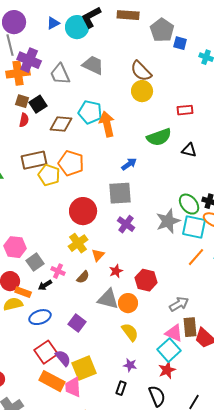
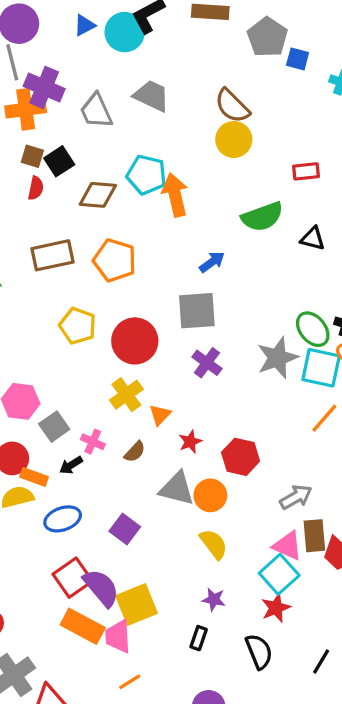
yellow pentagon: (49, 175) -> (78, 326), moved
purple semicircle: (63, 358) -> (101, 588), size x1.4

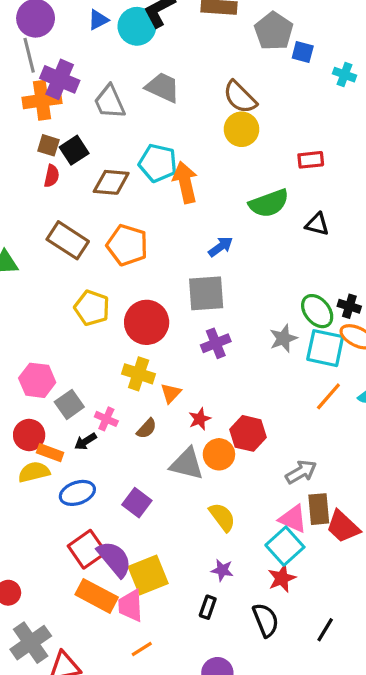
brown rectangle: (53, 255) -> (68, 240), turned 45
gray star: (277, 358) -> (283, 338), size x0.7
purple cross: (207, 363) -> (216, 343), turned 32
yellow cross: (126, 395) -> (139, 374), turned -36
orange circle: (210, 495) -> (219, 454), moved

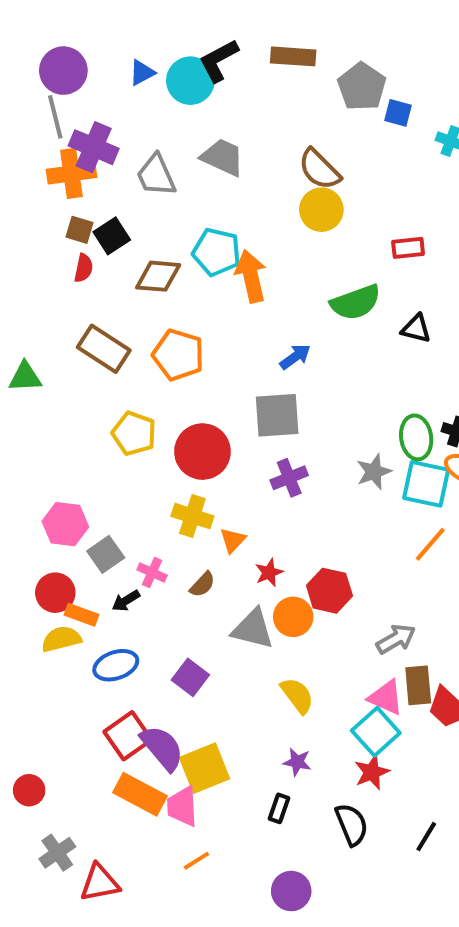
green ellipse: (317, 311) -> (416, 437), turned 32
gray cross: (31, 643) -> (57, 853), size x0.7

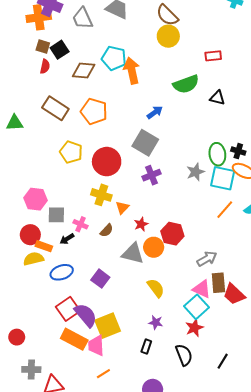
gray square: (277, 415) -> (145, 143), turned 35
gray square: (106, 554) -> (56, 215), turned 36
gray cross: (57, 853) -> (31, 369), turned 36

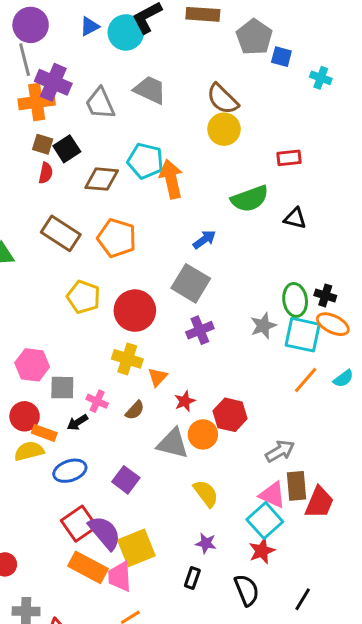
red trapezoid: (234, 294) -> (319, 502), turned -110

